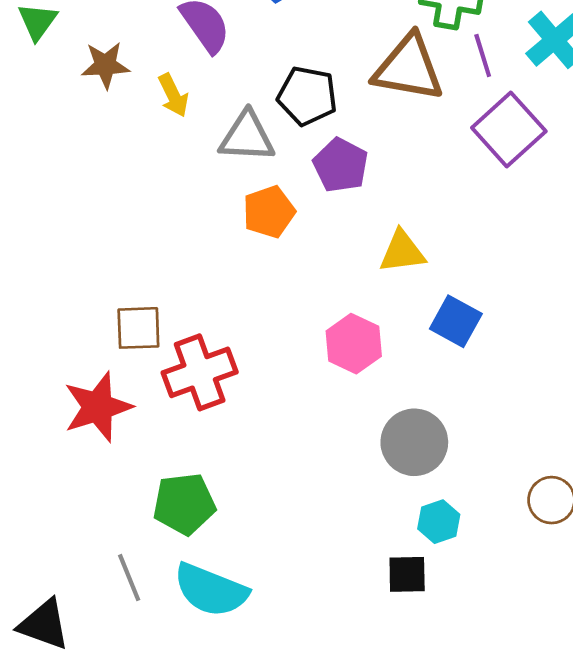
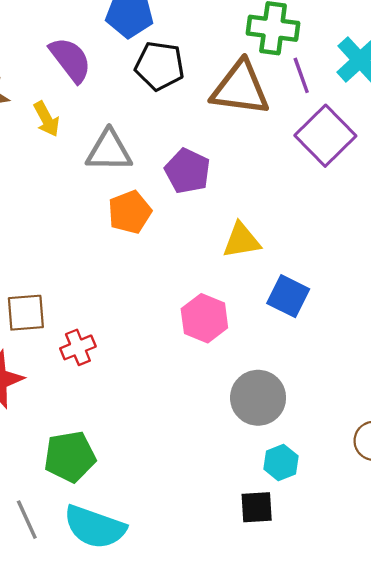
black pentagon: (307, 96) -> (160, 66), moved
red cross: (200, 372) -> (78, 347), size x0.6

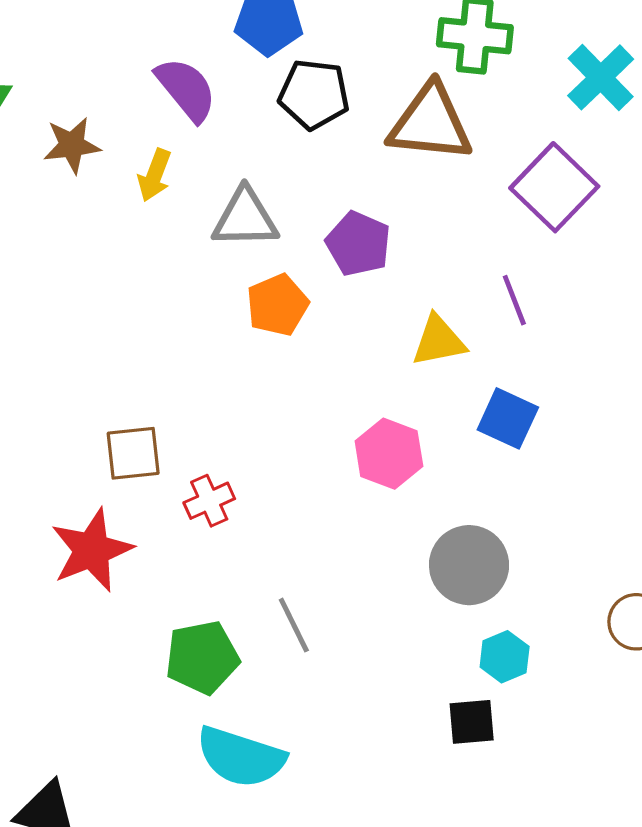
purple line: (301, 75) -> (514, 300), moved
yellow arrow: (47, 119) -> (155, 175), turned 51
gray line: (27, 520) -> (294, 625), moved

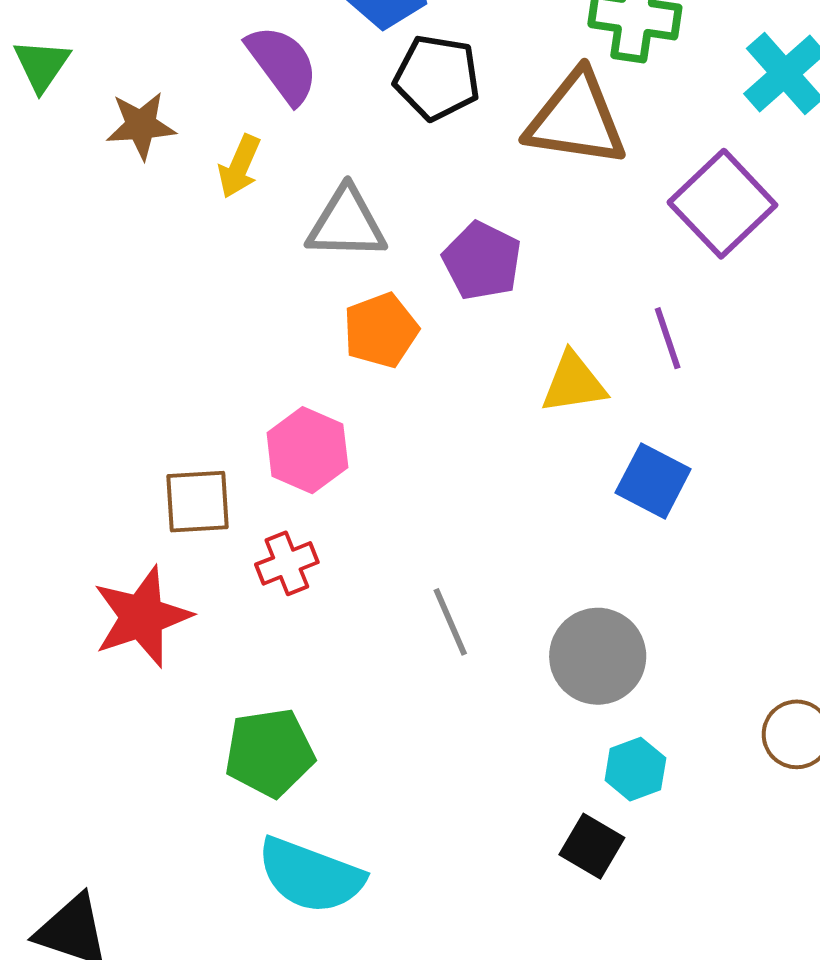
pink hexagon: (389, 454) -> (307, 450), moved
gray line: (294, 625) -> (450, 622), moved
black square: (472, 722) -> (592, 846), turned 33

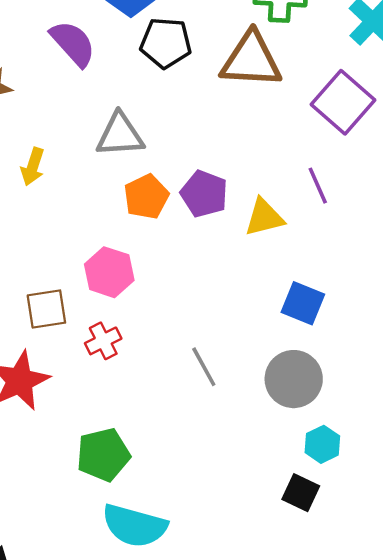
yellow arrow: (239, 166) -> (33, 167), moved
purple pentagon: (482, 261) -> (204, 194), moved
blue square: (653, 481) -> (303, 303), moved

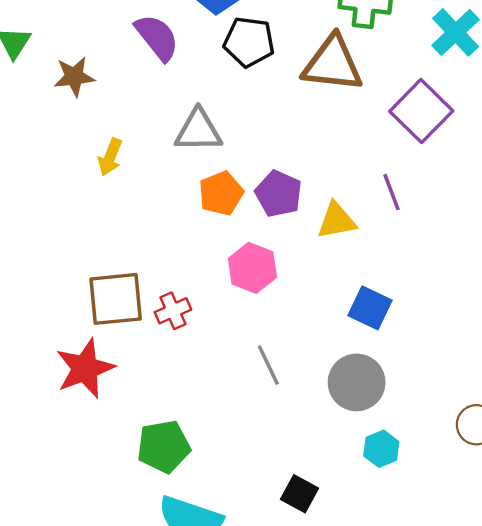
pink hexagon: (109, 272) -> (252, 268), moved
brown square: (46, 309) -> (116, 299), size x1.4
red cross: (103, 341) -> (173, 311), moved
black square: (301, 493) -> (299, 494), moved

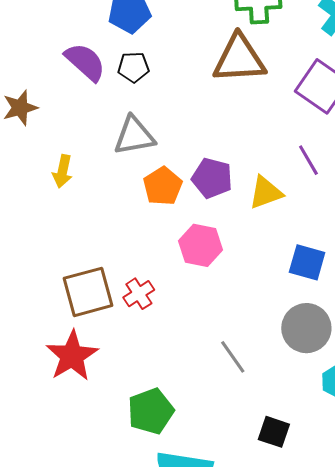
black pentagon: (249, 42) -> (133, 67), moved, size x0.7
gray line: (268, 365) -> (233, 357), moved

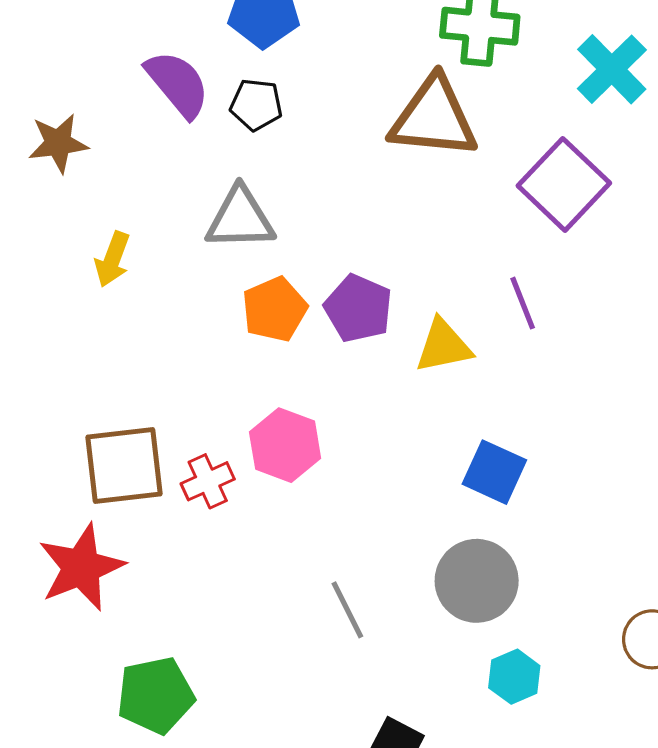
pink hexagon: (201, 245) -> (285, 445), moved
green pentagon: (151, 411) -> (156, 695), moved

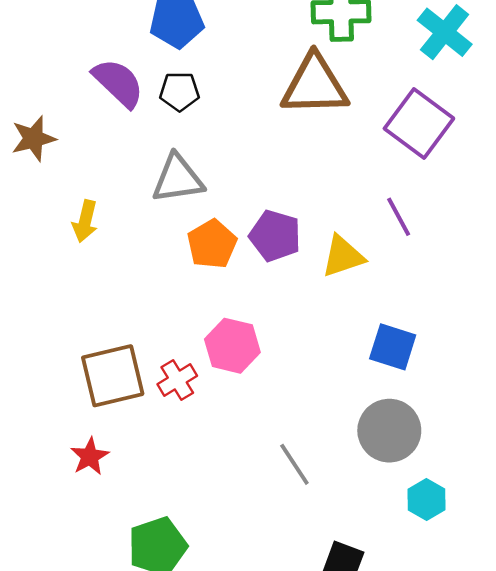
red star: (81, 567) -> (90, 457), size x0.6

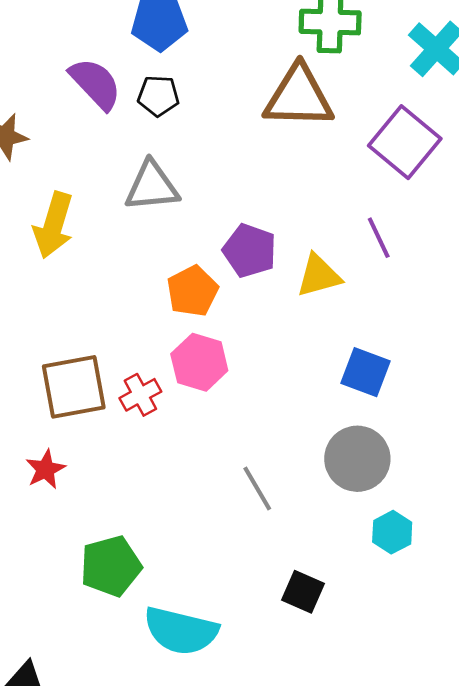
yellow arrow: (85, 221) -> (53, 225), size x1.5
orange pentagon: (212, 244) -> (192, 291), moved

